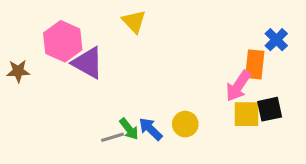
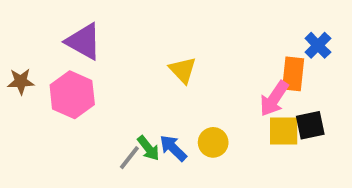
yellow triangle: (134, 21) -> (183, 70), moved
pink hexagon: (63, 41) -> (72, 95), moved
purple triangle: (88, 63) -> (84, 41), moved
gray line: (112, 137) -> (129, 158), turned -35

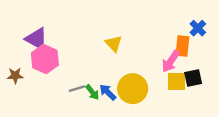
purple triangle: (84, 41) -> (37, 39), moved
brown star: (21, 81) -> (15, 76), moved
yellow circle: (213, 142) -> (133, 89), size x1.6
gray line: (129, 158) -> (77, 89), moved, turned 35

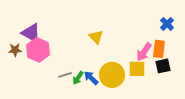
orange rectangle: (182, 46) -> (159, 49), moved
brown star: (15, 76) -> (15, 50), moved
yellow square: (177, 82) -> (137, 69), moved
green arrow: (92, 92) -> (78, 78), turned 72

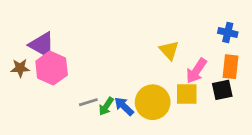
blue cross: (167, 24) -> (228, 33), turned -32
yellow triangle: (96, 37) -> (169, 50), moved
orange rectangle: (159, 49) -> (230, 67), moved

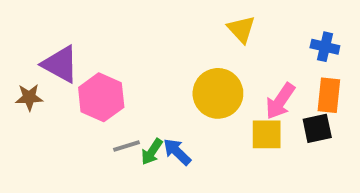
yellow triangle: (169, 50) -> (241, 29), moved
pink hexagon: (52, 68) -> (101, 97), moved
yellow circle: (153, 102) -> (218, 93), moved

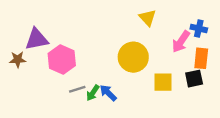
purple triangle: (60, 64) -> (37, 39), turned -40
pink arrow: (280, 101) -> (181, 42), moved

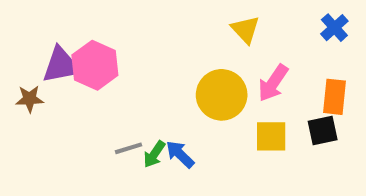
blue cross: (199, 29) -> (334, 28), moved, turned 35
pink arrow: (181, 42) -> (273, 83), moved
pink hexagon: (62, 59) -> (95, 65), moved

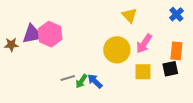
brown star: (30, 99) -> (11, 45), moved

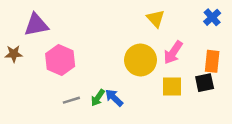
purple triangle: (32, 34) -> (36, 25), moved
pink hexagon: (50, 34) -> (60, 60), moved
gray line: (68, 78) -> (71, 100), moved

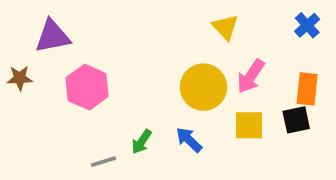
blue arrow: (114, 98) -> (189, 140), moved
gray line: (71, 100) -> (103, 162), moved

